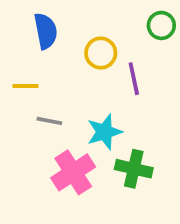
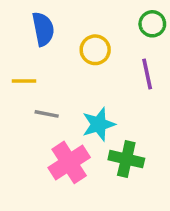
purple line: (134, 79) -> (147, 74), moved

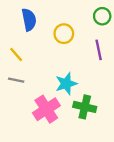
yellow line: (24, 81) -> (16, 55), turned 49
gray line: (47, 114) -> (16, 80), moved

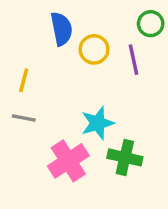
blue semicircle: (29, 20) -> (61, 29), moved
purple line: (99, 50) -> (133, 60), moved
yellow line: (16, 55) -> (24, 80), turned 56

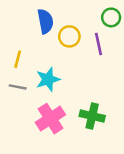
cyan star: (97, 123) -> (48, 79), moved

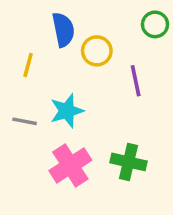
purple line: (98, 44) -> (136, 81), moved
yellow line: (18, 59) -> (28, 65), moved

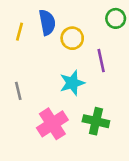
yellow line: (28, 65) -> (20, 32), moved
cyan star: (67, 111) -> (72, 83), moved
gray line: (25, 121) -> (18, 91), turned 66

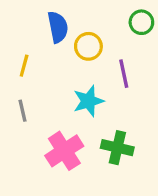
yellow line: (20, 32) -> (24, 66), moved

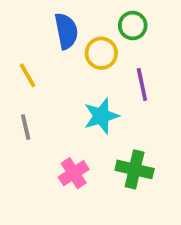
green circle: (141, 22) -> (133, 26), moved
yellow line: (24, 66) -> (27, 75), turned -45
pink cross: (64, 151) -> (74, 173), size x0.7

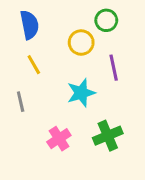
blue semicircle: (66, 31) -> (29, 25), moved
yellow line: (27, 75) -> (34, 65), moved
green cross: (135, 169) -> (108, 136), turned -36

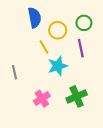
green circle: (106, 20) -> (84, 23), moved
blue semicircle: (29, 25) -> (35, 18), moved
yellow line: (34, 65) -> (44, 47), moved

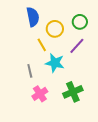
purple line: (81, 48) -> (77, 46), turned 54
cyan star: (58, 66) -> (55, 63), turned 30
gray line: (15, 72) -> (30, 71), moved

